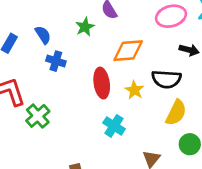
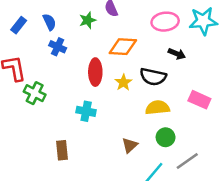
yellow semicircle: (176, 113) -> (157, 108), turned -130
green cross: (38, 116) -> (35, 93), turned -30
cyan cross: (114, 126) -> (86, 111), moved, turned -30

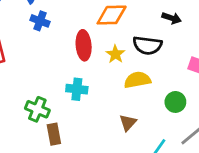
green cross: (35, 93) -> (37, 109), moved
yellow semicircle: (157, 108) -> (137, 80), moved
green circle: (166, 137) -> (175, 102), moved

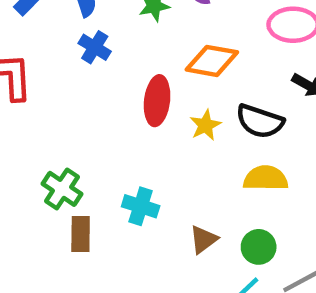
yellow semicircle: (137, 80) -> (266, 178), moved
cyan cross: (77, 89) -> (141, 206), moved
green circle: (175, 102) -> (259, 247), moved

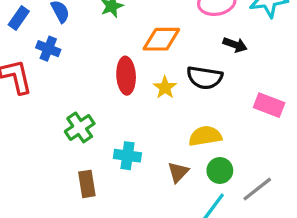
blue cross: (95, 47) -> (48, 49), moved
yellow semicircle: (266, 178) -> (205, 136), moved
green cross: (62, 189) -> (80, 127), moved, turned 32

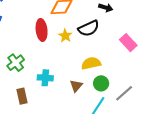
black semicircle: (205, 78) -> (89, 28), turned -30
pink rectangle: (269, 105) -> (128, 43), turned 30

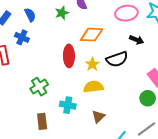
yellow semicircle: (91, 63) -> (93, 87), moved
green circle: (101, 83) -> (148, 98), moved

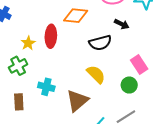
yellow star: (92, 64) -> (28, 43), moved
yellow semicircle: (93, 87) -> (96, 74), moved, turned 48
brown triangle: (98, 116) -> (77, 101), size x1.6

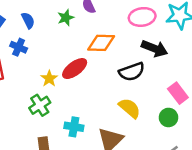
black arrow: (122, 24) -> (155, 48), size x1.5
red ellipse: (51, 36) -> (75, 69), turned 55

